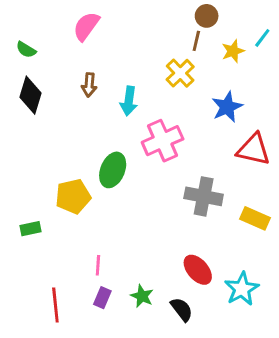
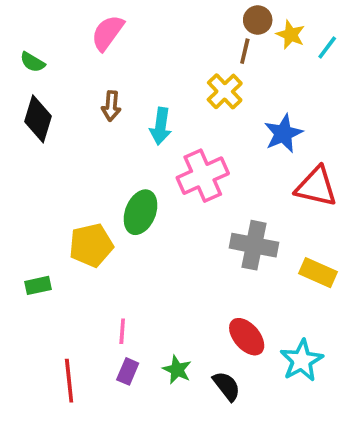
yellow star: (233, 51) -> (291, 35), moved, turned -30

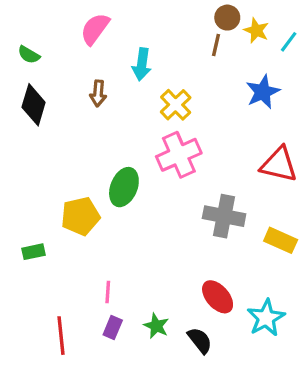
yellow cross: (225, 91) -> (176, 105), moved
cyan arrow: (161, 126) -> (142, 64), moved
blue star: (283, 133) -> (263, 92), moved

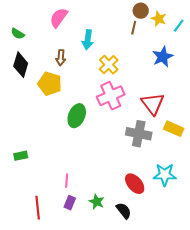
red triangle: (279, 164) -> (153, 104), moved, turned 40
yellow pentagon: (80, 216) -> (50, 84), moved, turned 30
yellow rectangle: (281, 240) -> (174, 129), moved
cyan star: (266, 318) -> (165, 175), moved, turned 30

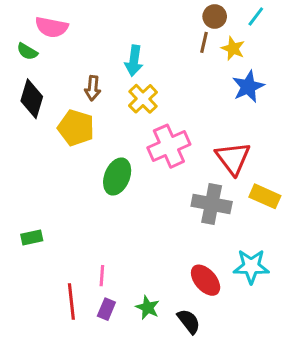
pink semicircle: (59, 18) -> (52, 27), moved, turned -115
yellow star: (159, 19) -> (233, 48), moved
cyan line: (179, 26) -> (256, 16), moved
yellow cross: (109, 65) -> (143, 99), moved
red line: (38, 208) -> (71, 301), moved

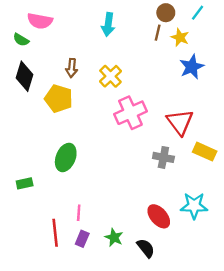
cyan arrow: (134, 61) -> (108, 24), moved
green ellipse: (117, 177) -> (66, 157), moved
gray cross: (212, 204) -> (163, 157), size x0.7

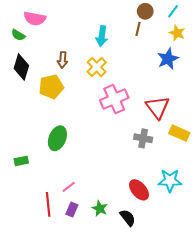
cyan arrow: (108, 24) -> (102, 36), moved
yellow star: (180, 37) -> (177, 33), moved
yellow pentagon: (59, 99) -> (51, 87), turned -30
pink line: (79, 213) -> (69, 187), turned 48

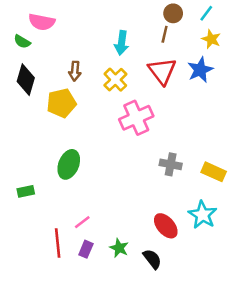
red triangle: (158, 107) -> (162, 71), moved
yellow rectangle: (179, 133) -> (214, 172), moved
cyan star: (170, 181) -> (203, 215), turned 30

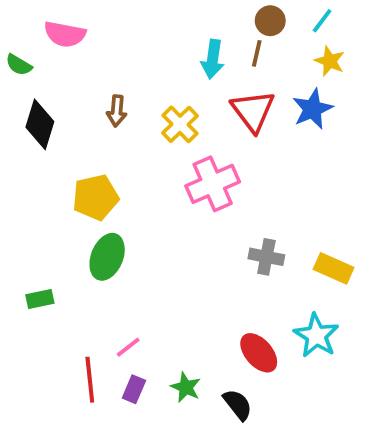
green semicircle: (22, 42) -> (19, 65), moved
cyan arrow: (122, 43) -> (213, 59), moved
yellow pentagon: (61, 103) -> (96, 197), moved

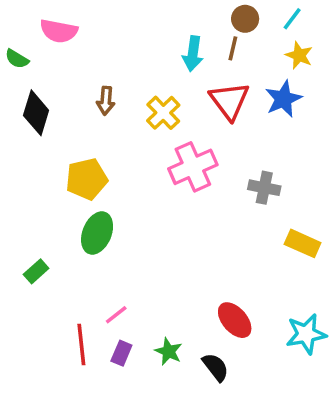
gray cross: (266, 257) -> (264, 188), moved
green rectangle: (40, 299) -> (36, 271), turned -30
cyan star: (316, 336) -> (306, 334), moved, turned 30

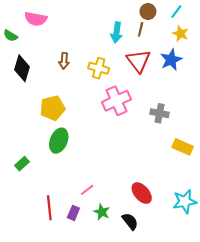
yellow cross: (163, 113) -> (99, 68), turned -30
pink line: (116, 315) -> (87, 190), moved

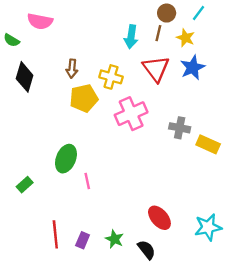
yellow star: (180, 34) -> (186, 38), moved
yellow pentagon: (52, 108) -> (84, 98), moved
yellow rectangle: (183, 147) -> (208, 144), moved
pink line: (87, 190) -> (87, 181), moved, turned -64

